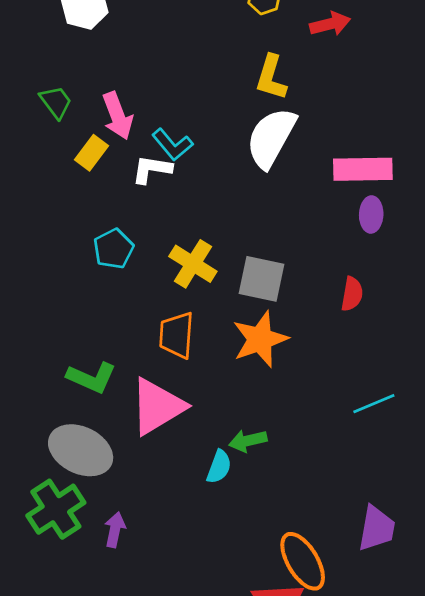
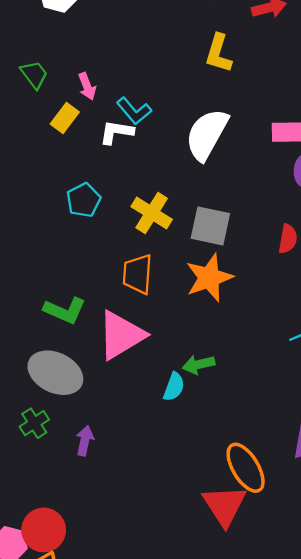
pink arrow: (118, 116) -> (87, 86), size x0.7
white semicircle: (271, 138) -> (207, 134), moved
green cross: (56, 509) -> (34, 423), size x0.6

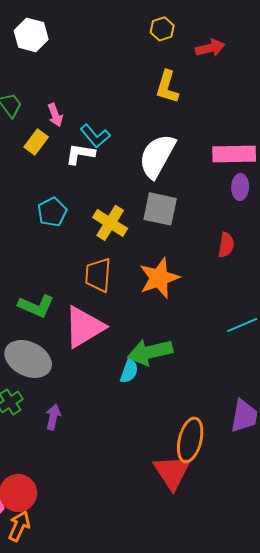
gray square: (210, 226) -> (160, 209), moved
green arrow: (199, 364) -> (150, 352), size x1.6
orange ellipse: (246, 468) -> (190, 440), turned 45

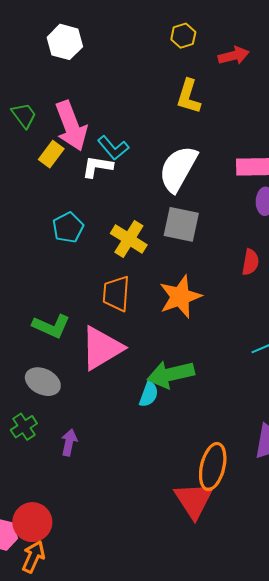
white hexagon: (31, 35) -> (65, 42), moved
pink arrow: (55, 115) -> (71, 126), size x2.0
gray ellipse: (28, 359) -> (43, 382), size x0.7

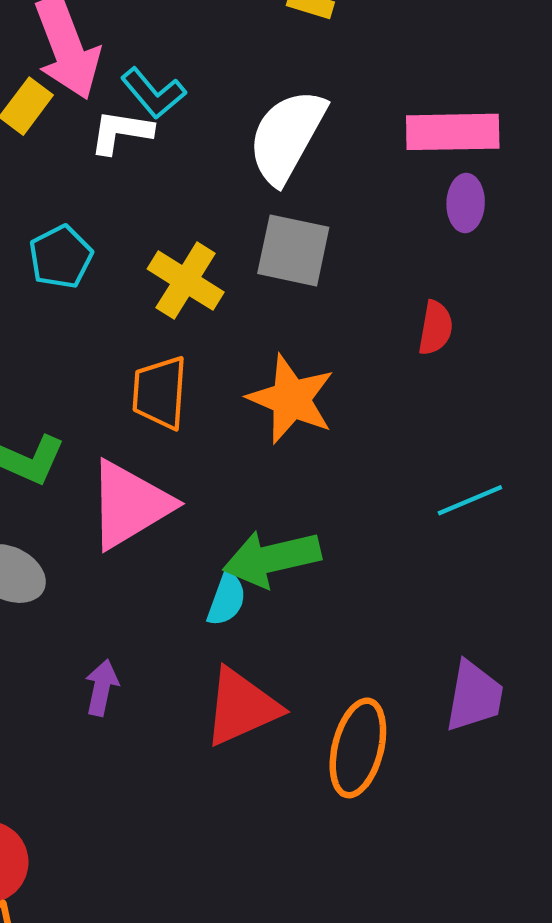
orange star: (180, 297) -> (291, 399), turned -30
purple arrow: (69, 442) -> (102, 688), moved
red triangle: (194, 500) -> (242, 707), moved, turned 39

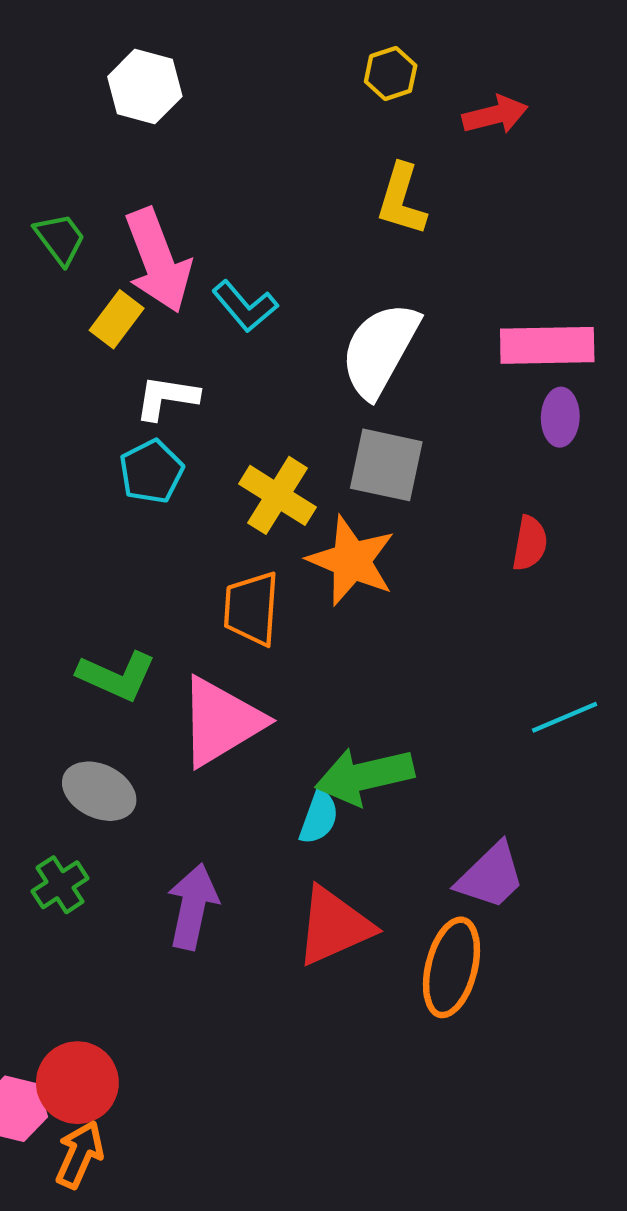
white L-shape: (121, 132) -> (167, 398), moved
orange star: (291, 399) -> (351, 561), moved
purple arrow: (102, 688) -> (193, 906), size x1.5
purple trapezoid: (474, 696) -> (491, 876), moved, turned 36

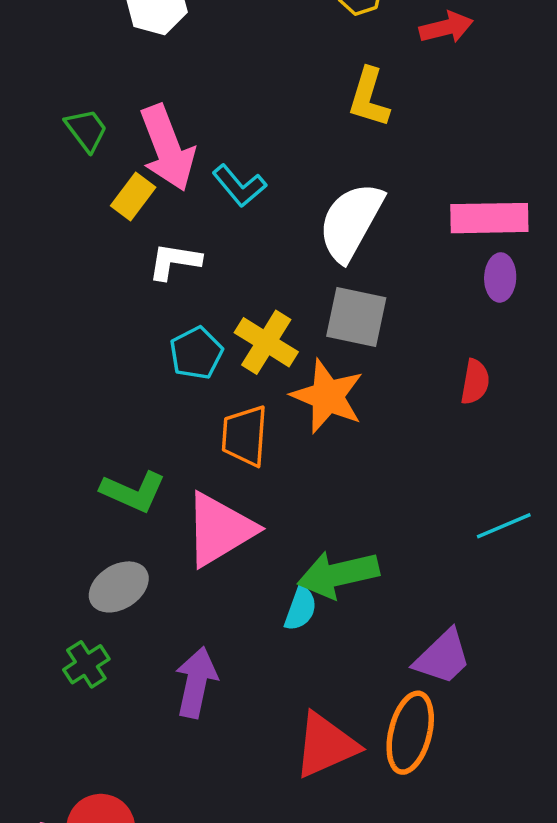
cyan pentagon: (151, 472) -> (196, 353), moved
gray ellipse: (99, 791) -> (119, 587), turned -58
red triangle: (334, 926) -> (326, 745), moved

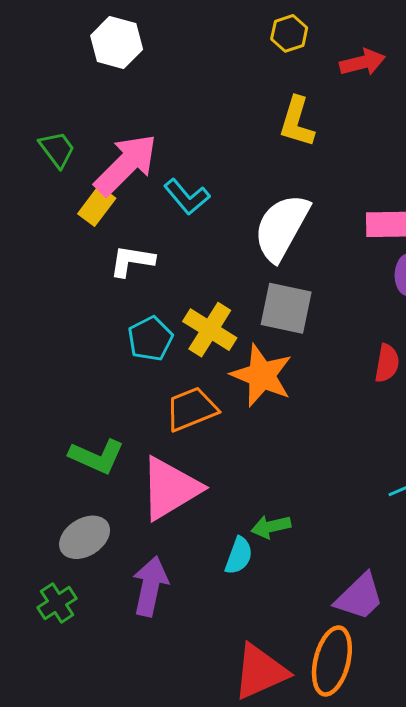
pink arrow: (167, 148) -> (126, 165), turned -114
orange trapezoid: (245, 436) -> (191, 409), turned 64
green arrow: (338, 574) -> (271, 527), size x0.6
purple arrow: (196, 682) -> (150, 586), moved

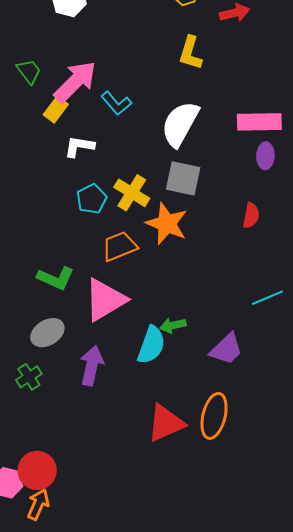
cyan semicircle: (239, 556) -> (151, 345), size x1.5
purple trapezoid: (359, 597) -> (226, 349), moved

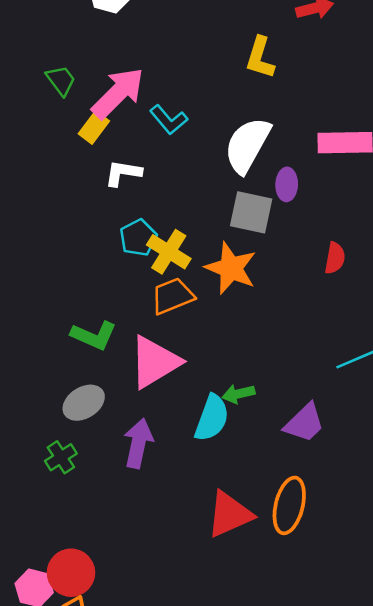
purple ellipse: (265, 156) -> (287, 184), moved
yellow cross: (132, 193) -> (169, 252), moved

